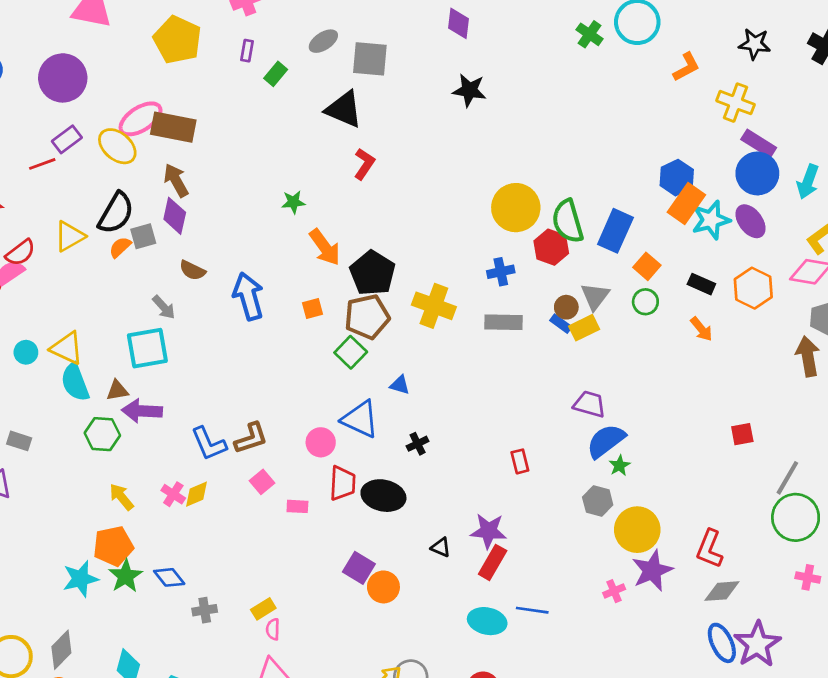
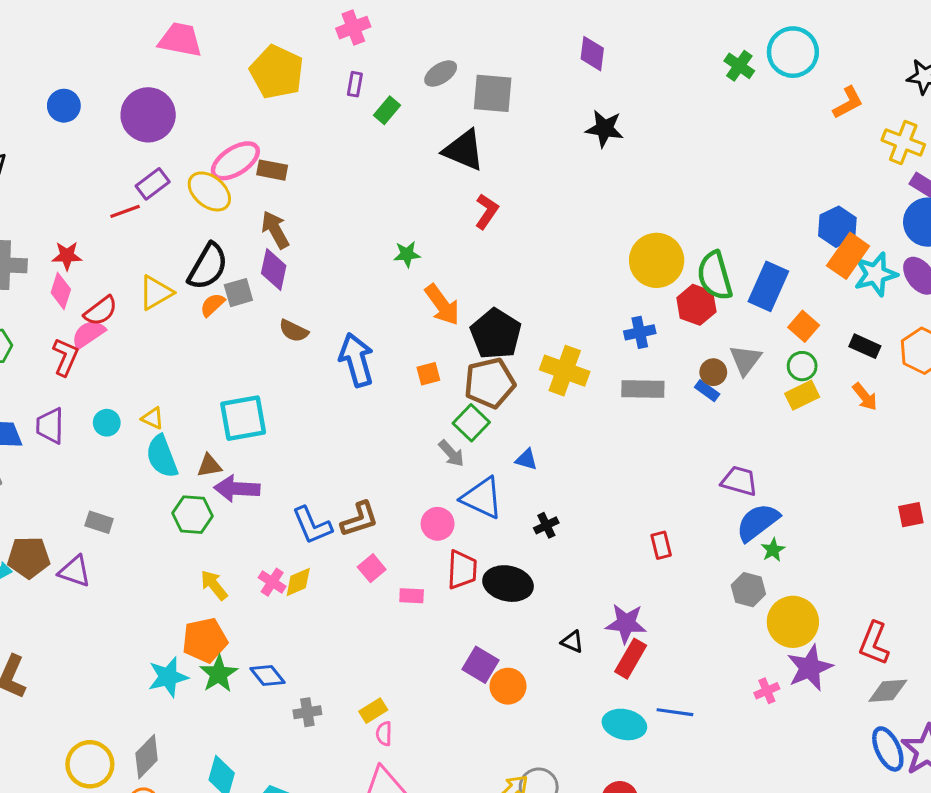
brown rectangle: (173, 127) -> (272, 170), size x0.6
gray arrow: (164, 307) -> (451, 453), moved
yellow rectangle: (584, 328) -> (802, 395), moved
yellow triangle: (67, 348) -> (153, 418), size x0.6

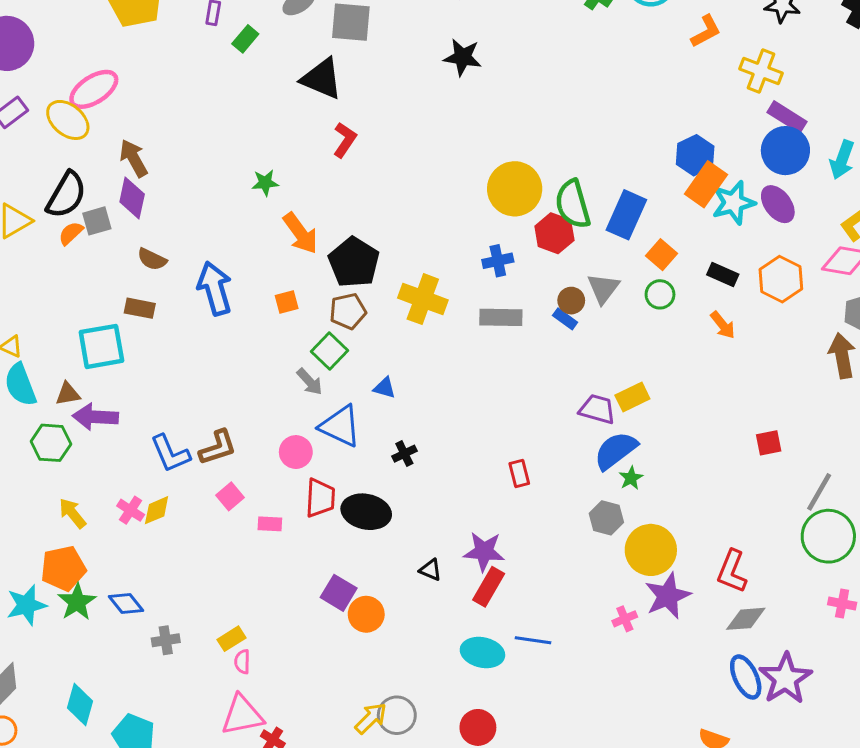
brown rectangle: (272, 170) -> (140, 308), moved
brown pentagon: (490, 383) -> (348, 311), size x0.7
yellow rectangle: (802, 395) -> (632, 397), moved

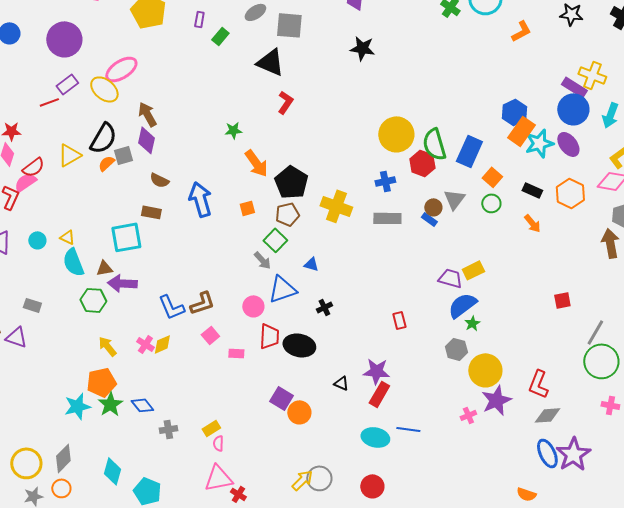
yellow cross: (761, 71) -> (592, 75), moved
blue triangle: (340, 426) -> (282, 289), turned -44

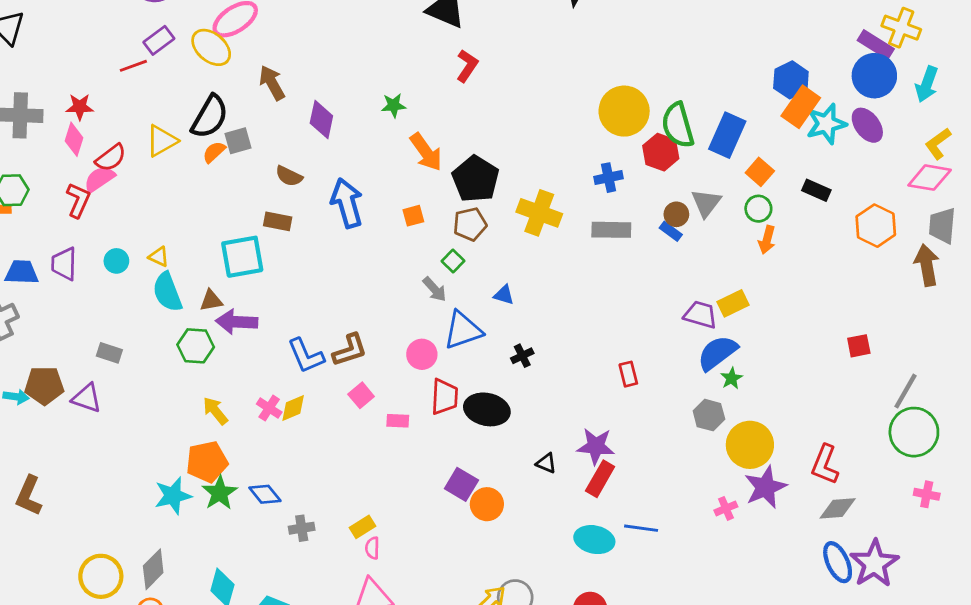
purple diamond: (146, 140) -> (321, 120), moved
orange hexagon: (570, 193) -> (876, 226), moved
orange arrow: (532, 223) -> (767, 240), moved, turned 54
green square: (275, 240) -> (453, 261), size x0.7

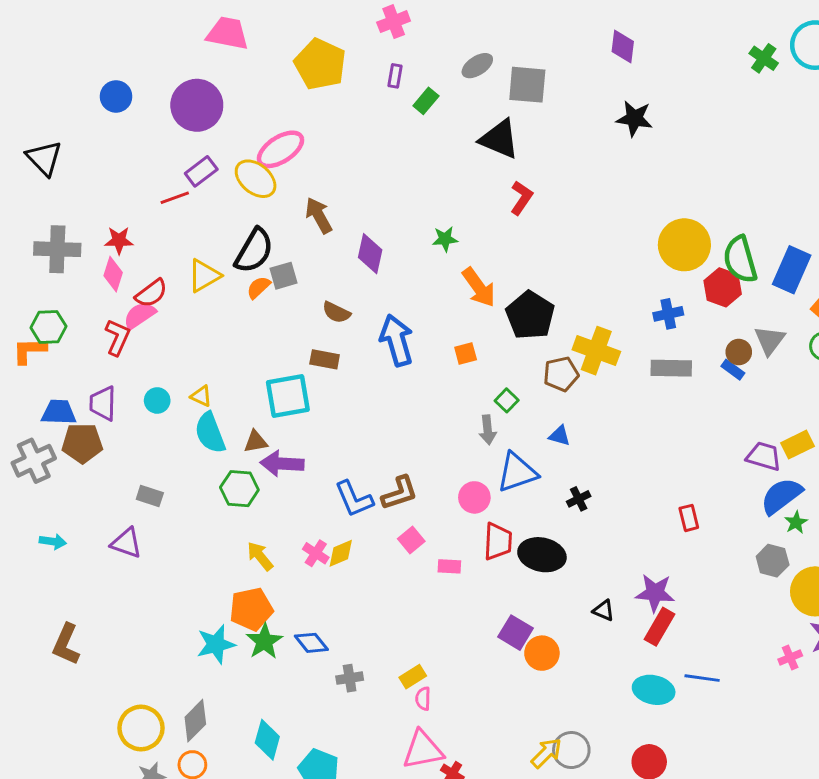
brown pentagon: (470, 224) -> (561, 374), moved
gray arrow: (435, 289) -> (488, 430), turned 36
brown pentagon: (44, 385) -> (82, 443), moved

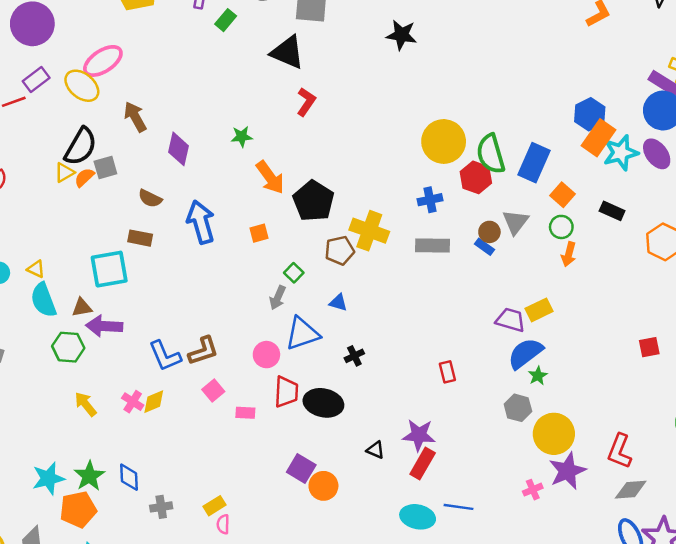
yellow triangle: (204, 276) -> (65, 172), moved, size x0.7
gray arrow: (488, 430) -> (278, 298), turned 30
orange pentagon: (251, 609) -> (78, 509), moved
blue diamond: (311, 643) -> (129, 477), turned 36

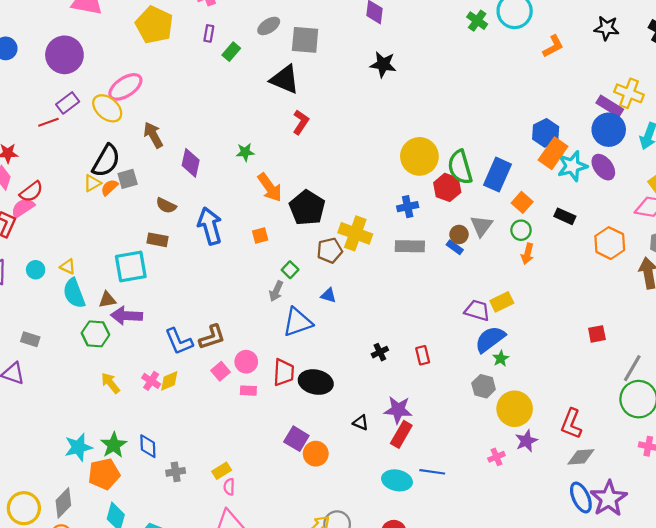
pink circle: (266, 355) -> (246, 362), moved
black cross: (354, 356) -> (380, 352), moved
purple star: (567, 471) -> (526, 441), size x0.7

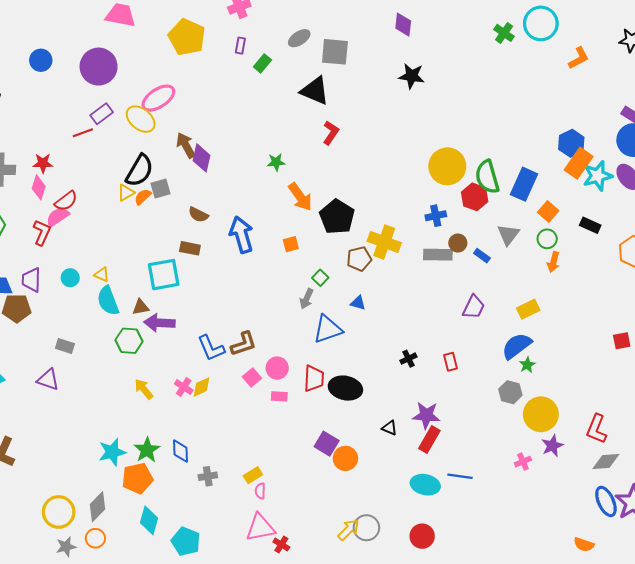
purple diamond: (191, 163) -> (202, 158), moved
brown circle: (459, 234) -> (458, 243), moved
purple trapezoid: (477, 310) -> (474, 307), moved, turned 100

